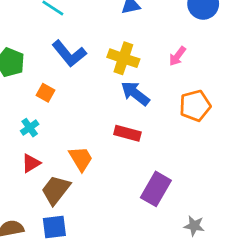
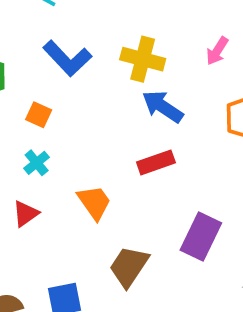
cyan cross: (30, 128) -> (37, 163), moved
red rectangle: (127, 133) -> (156, 162), turned -30
brown trapezoid: (56, 190) -> (129, 267), moved

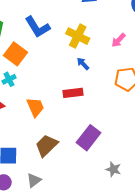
blue arrow: (163, 107) -> (83, 64), size x0.6
orange square: (39, 115) -> (16, 54), size x1.6

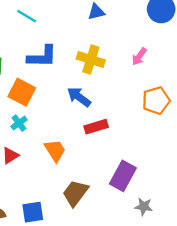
blue L-shape: (37, 27) -> (42, 57), turned -48
blue arrow: (83, 64) -> (79, 97), moved, size x1.5
gray star: (113, 169) -> (144, 207), moved

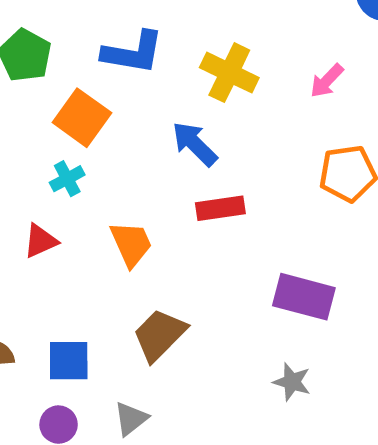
purple rectangle: (123, 176) -> (304, 297), moved, turned 68

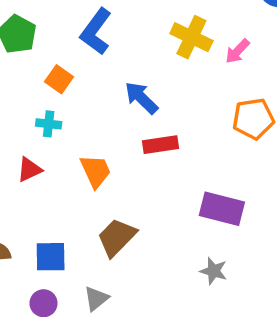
blue L-shape: (133, 52) -> (96, 32), turned 117
yellow cross: (229, 73) -> (191, 37), moved
orange square: (82, 118) -> (59, 79), size x0.7
cyan cross: (67, 179) -> (49, 124), turned 35

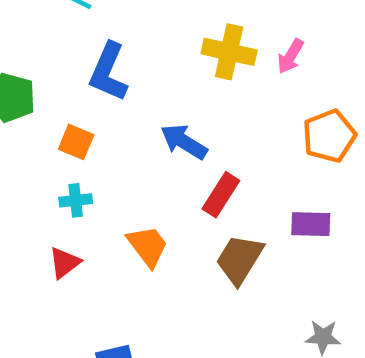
red rectangle: (160, 145) -> (221, 195), turned -36
purple rectangle: (222, 209) -> (311, 224), moved, size x0.7
brown trapezoid: (117, 237) -> (239, 259), moved

